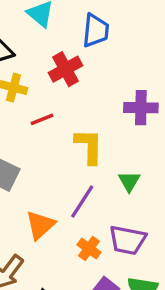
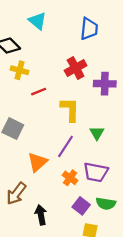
blue trapezoid: (96, 31) -> (89, 29), moved
red cross: (65, 69) -> (76, 68), moved

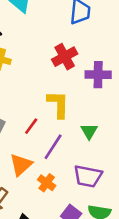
red line: (39, 92) -> (31, 126), moved, turned -32
orange cross: (70, 178) -> (47, 183), moved

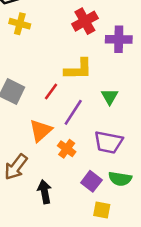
yellow L-shape: (58, 104) -> (78, 69), turned 88

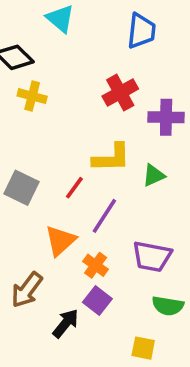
green triangle: (110, 97) -> (154, 175), moved, turned 36
purple square: (91, 181) -> (97, 300), moved
black arrow: (45, 192) -> (66, 323), turned 50

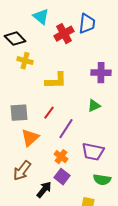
red cross: (120, 93) -> (64, 34), moved
yellow L-shape: (111, 158) -> (56, 81), moved
gray square: (22, 188) -> (19, 113), turned -30
orange triangle: (60, 241) -> (30, 138), moved

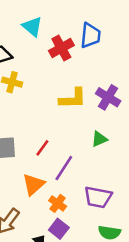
purple cross: (101, 73) -> (108, 97), turned 30
yellow L-shape: (56, 81) -> (73, 99), moved
orange triangle: (30, 138) -> (34, 185), moved

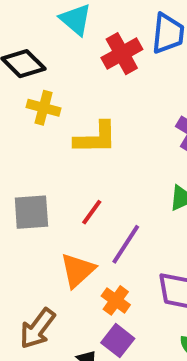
yellow L-shape: (73, 99) -> (96, 138), moved

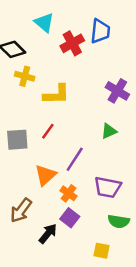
red line: (92, 212) -> (48, 131), moved

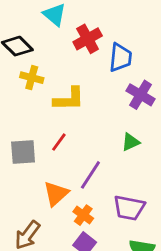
blue trapezoid: (100, 31) -> (120, 58), moved

